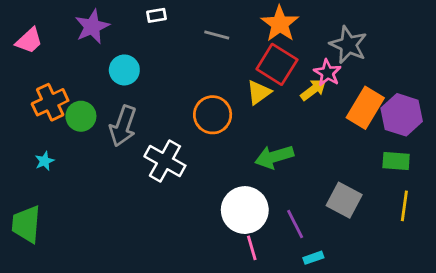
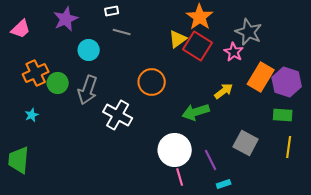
gray line: (217, 35) -> (122, 32), moved
yellow arrow: (313, 90) -> (224, 91), moved
yellow triangle: (259, 92) -> (178, 39), moved

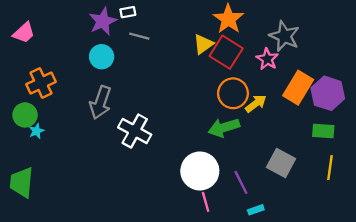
purple star: (66, 19) -> (103, 21), moved
orange circle: (152, 82) -> (233, 93), moved
green circle: (58, 83) -> (25, 115), moved

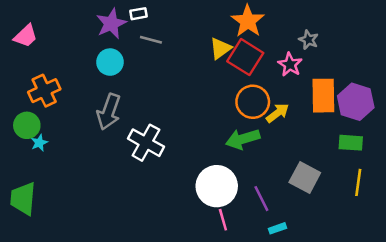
gray star: (284, 36) -> (309, 40), size x0.6
orange rectangle: (298, 88) -> (323, 96), turned -32

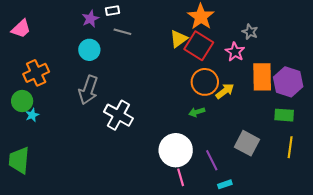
purple star: (111, 24) -> (90, 19), size x0.7
green arrow: (243, 139) -> (197, 112), size x0.6

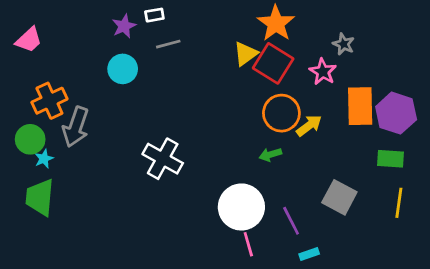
gray line: (122, 32) -> (168, 44), turned -30
gray arrow: (88, 90) -> (76, 127), moved
green trapezoid: (19, 160) -> (40, 197), moved

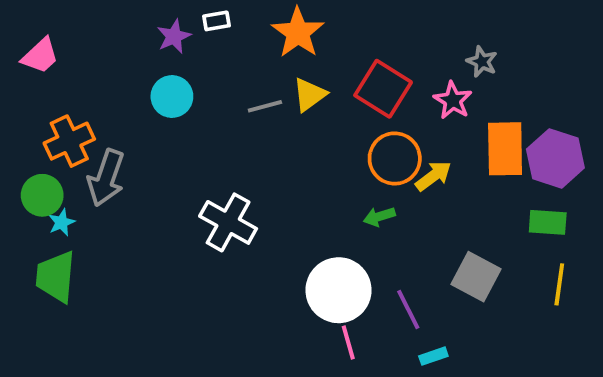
orange star: (276, 23) -> (298, 33), moved
gray line: (168, 44) -> (265, 106), moved
yellow triangle: (246, 54) -> (309, 95), moved

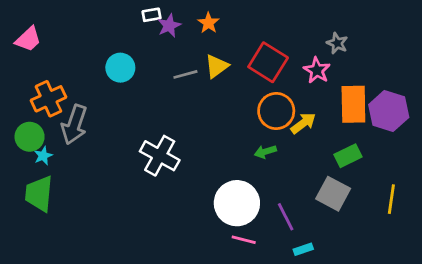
orange star: (298, 33) -> (208, 23), size x0.6
purple star: (174, 36) -> (169, 26), moved
green rectangle: (548, 222) -> (348, 156), moved, turned -30
pink line: (348, 342) -> (244, 240), turned -60

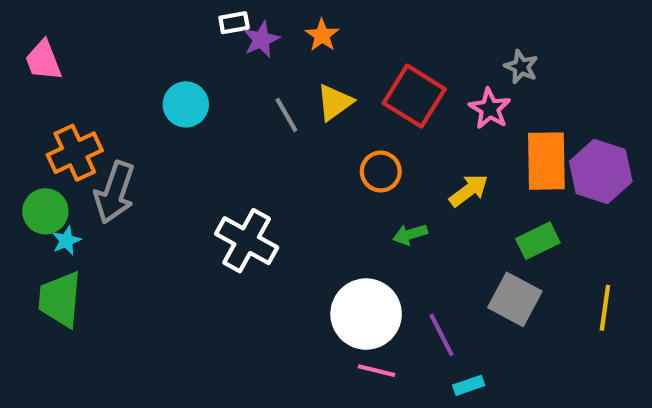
pink trapezoid: (28, 39) -> (43, 60), turned 112
gray line: (185, 74) -> (286, 115), turned 75
orange circle: (276, 111) -> (381, 172), moved, size x0.7

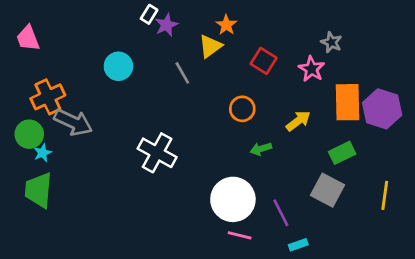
white rectangle: (234, 23) -> (149, 14), turned -48
orange star: (322, 35) -> (226, 25), moved
red square: (414, 96) -> (264, 61), size x0.7
yellow triangle: (335, 102) -> (210, 46), moved
gray arrow: (115, 192) -> (73, 122), turned -84

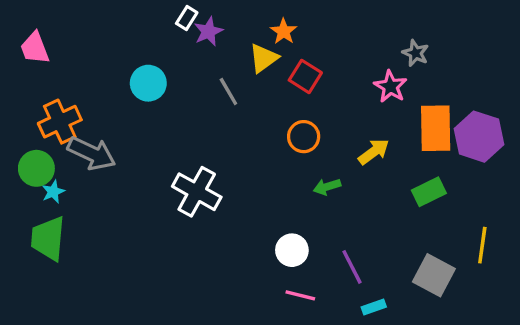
red square: (264, 61) -> (305, 76), moved
gray square: (327, 190) -> (434, 275), moved
white circle: (233, 199) -> (292, 250), size x0.6

